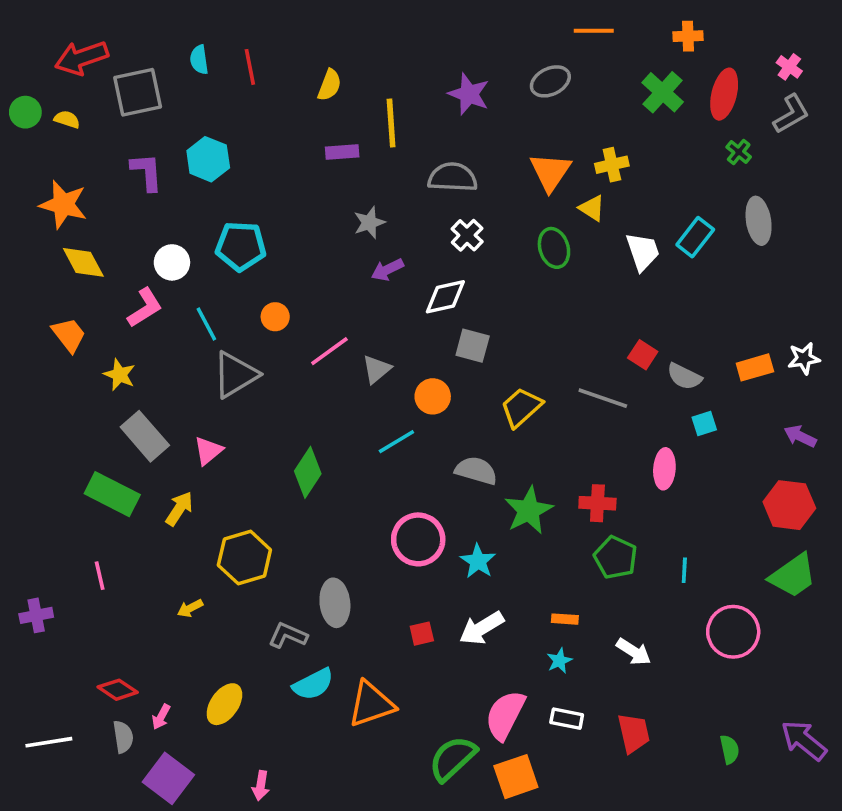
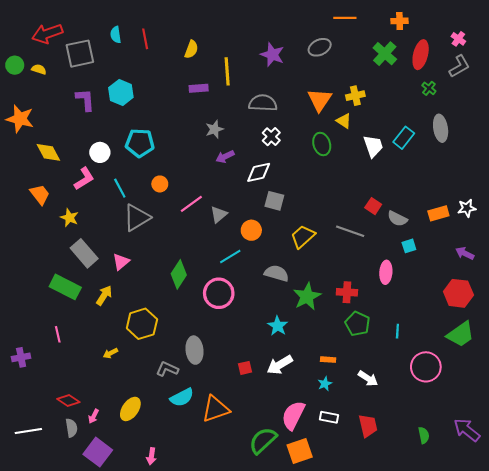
orange star: (63, 204) -> (20, 119), moved
pink circle: (418, 539) -> (219, 293), moved

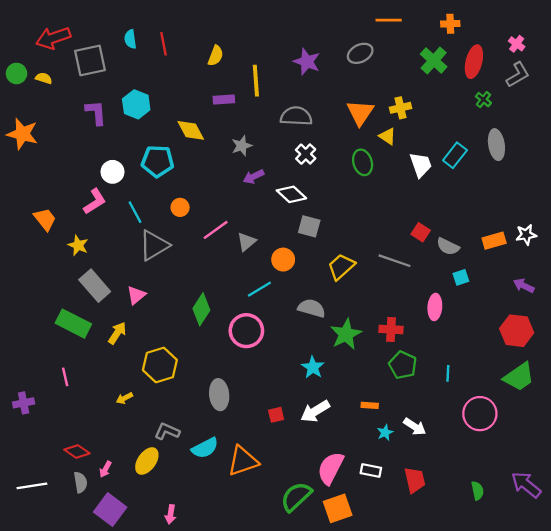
yellow diamond: (48, 152) -> (191, 130), moved
white diamond: (259, 172) -> (291, 194), turned 55
gray L-shape: (167, 369) -> (167, 431), moved
cyan star: (325, 384) -> (385, 433), moved

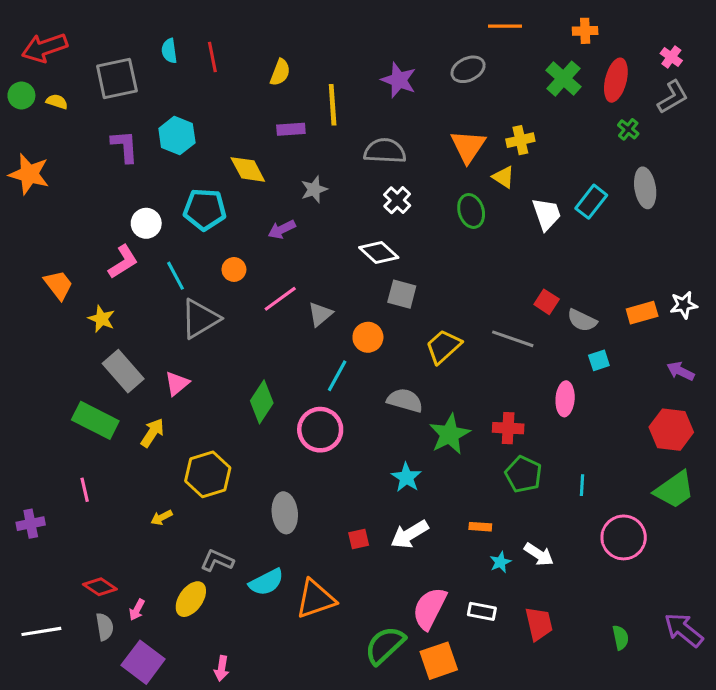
red arrow: (53, 38) -> (45, 48), moved
purple arrow: (254, 177) -> (282, 229), moved
cyan line: (259, 289) -> (337, 376), turned -30

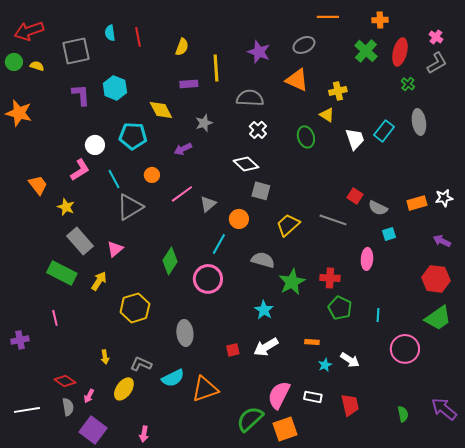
orange triangle: (468, 146) -> (297, 80), moved, turned -40
yellow arrow: (162, 517) -> (105, 357), moved, turned -72

